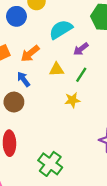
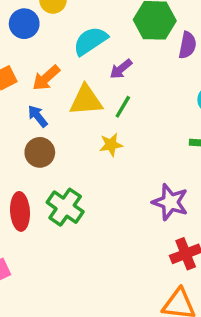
yellow triangle: (57, 70) -> (86, 100), size x1.5
brown circle: (14, 102) -> (40, 152), moved
green cross: (50, 164) -> (65, 207), moved

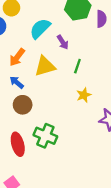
purple arrow: (121, 69) -> (63, 42), turned -72
green line: (123, 107) -> (77, 66), moved
yellow star: (111, 145) -> (84, 95), moved

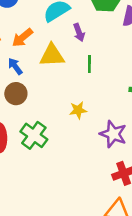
green line: (77, 66) -> (89, 64), turned -32
yellow star: (84, 95) -> (78, 110), moved

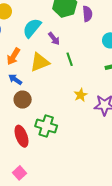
yellow star: (78, 110) -> (81, 95), moved

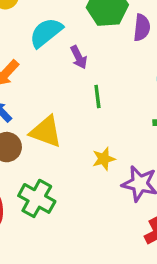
yellow triangle: (40, 62) -> (46, 132), moved, turned 30

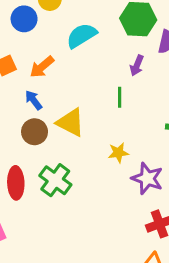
purple arrow: (79, 57) -> (137, 65), moved, turned 42

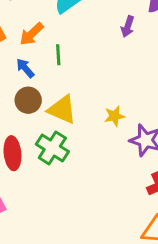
green line: (120, 97) -> (58, 55), moved
yellow triangle: (71, 123) -> (62, 110), moved

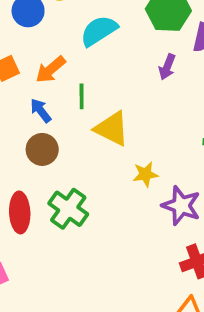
yellow triangle: (62, 110) -> (112, 129), moved

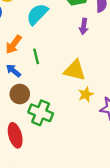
yellow triangle: (112, 129) -> (75, 70), moved
green cross: (68, 209) -> (41, 113), moved

